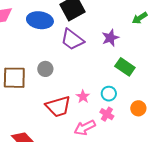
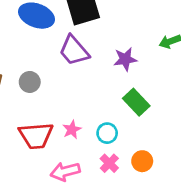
pink cross: (107, 114) -> (109, 163), moved

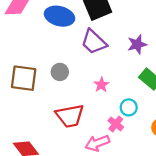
pink star: (72, 130) -> (101, 85), moved
pink cross: (109, 163) -> (116, 124), moved

